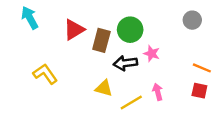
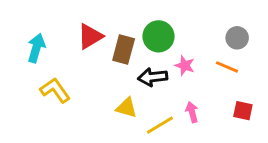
cyan arrow: (30, 18) -> (36, 48), moved, turned 45
gray circle: (192, 20) -> (237, 38), moved
orange line: (202, 68) -> (227, 67), moved

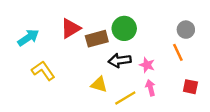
cyan arrow: (36, 48) -> (28, 38), turned 40
brown rectangle: (124, 49) -> (97, 39), turned 60
pink star: (185, 65) -> (147, 65), moved
orange line: (227, 67) -> (178, 52), turned 42

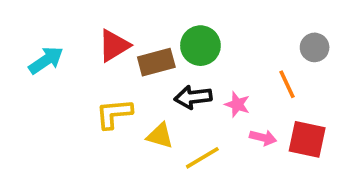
gray circle: (186, 30) -> (315, 47), moved
yellow L-shape: (43, 71) -> (114, 114), moved, turned -60
red square: (190, 87) -> (307, 139), size x1.5
pink arrow: (150, 88) -> (263, 138), moved, turned 119

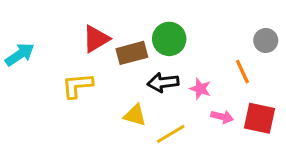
cyan arrow: (46, 60) -> (20, 54), moved
yellow L-shape: (114, 114) -> (77, 86), moved

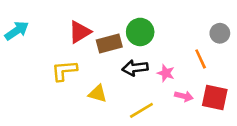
cyan arrow: (20, 54) -> (17, 31), moved
yellow triangle: (135, 115) -> (98, 94), moved

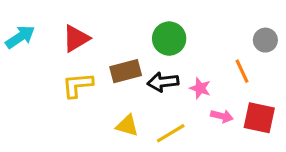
red triangle: (80, 32) -> (76, 39), moved
brown rectangle: (109, 44) -> (126, 71), moved
yellow triangle: (98, 94) -> (127, 125), moved

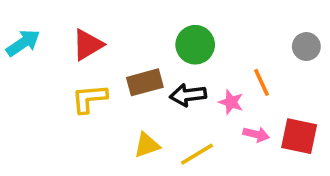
orange line: (242, 71) -> (262, 82), moved
yellow triangle: (127, 125) -> (147, 145), turned -35

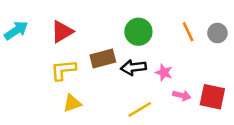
orange line: (262, 82) -> (188, 32), moved
yellow triangle: (147, 145) -> (72, 103), moved

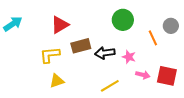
red triangle: (62, 32) -> (60, 25), moved
green circle: (138, 32) -> (123, 20), moved
orange line: (188, 32) -> (153, 38), moved

